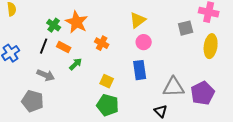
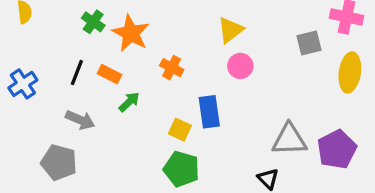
green cross: (54, 25) -> (93, 22), moved
blue rectangle: (140, 70) -> (209, 112), moved

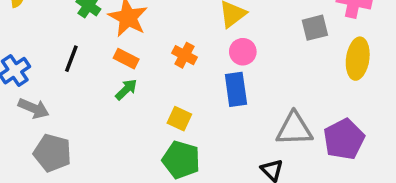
orange cross: (172, 68) -> (185, 55), moved
orange rectangle: (110, 74) -> (126, 59), moved
blue rectangle: (209, 112) -> (236, 89), moved
gray arrow: (80, 120) -> (34, 108), moved

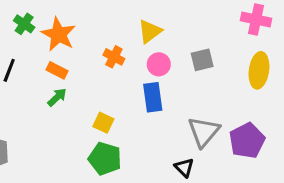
gray square: (315, 28) -> (202, 60), moved
orange cross: (185, 55) -> (114, 57), moved
gray triangle: (294, 129) -> (204, 132), turned -48

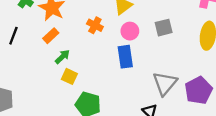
orange rectangle: (57, 70) -> (51, 36), turned -70
green arrow: (57, 97) -> (62, 57), moved
yellow square: (103, 123) -> (69, 76), moved

